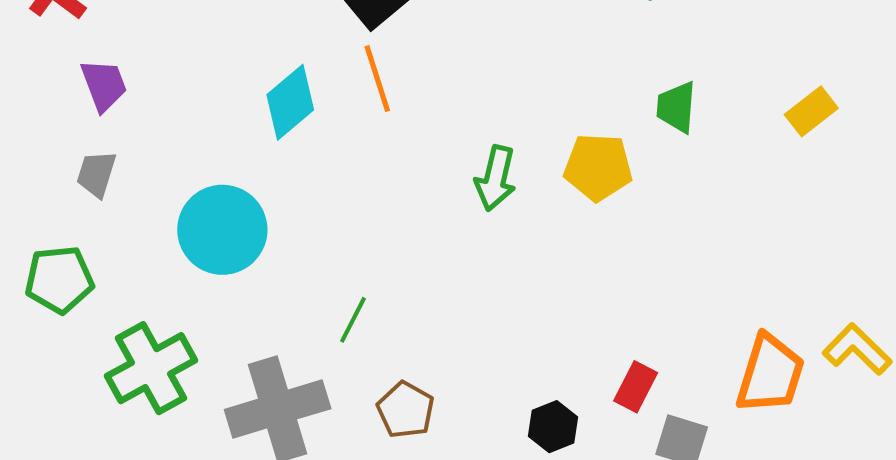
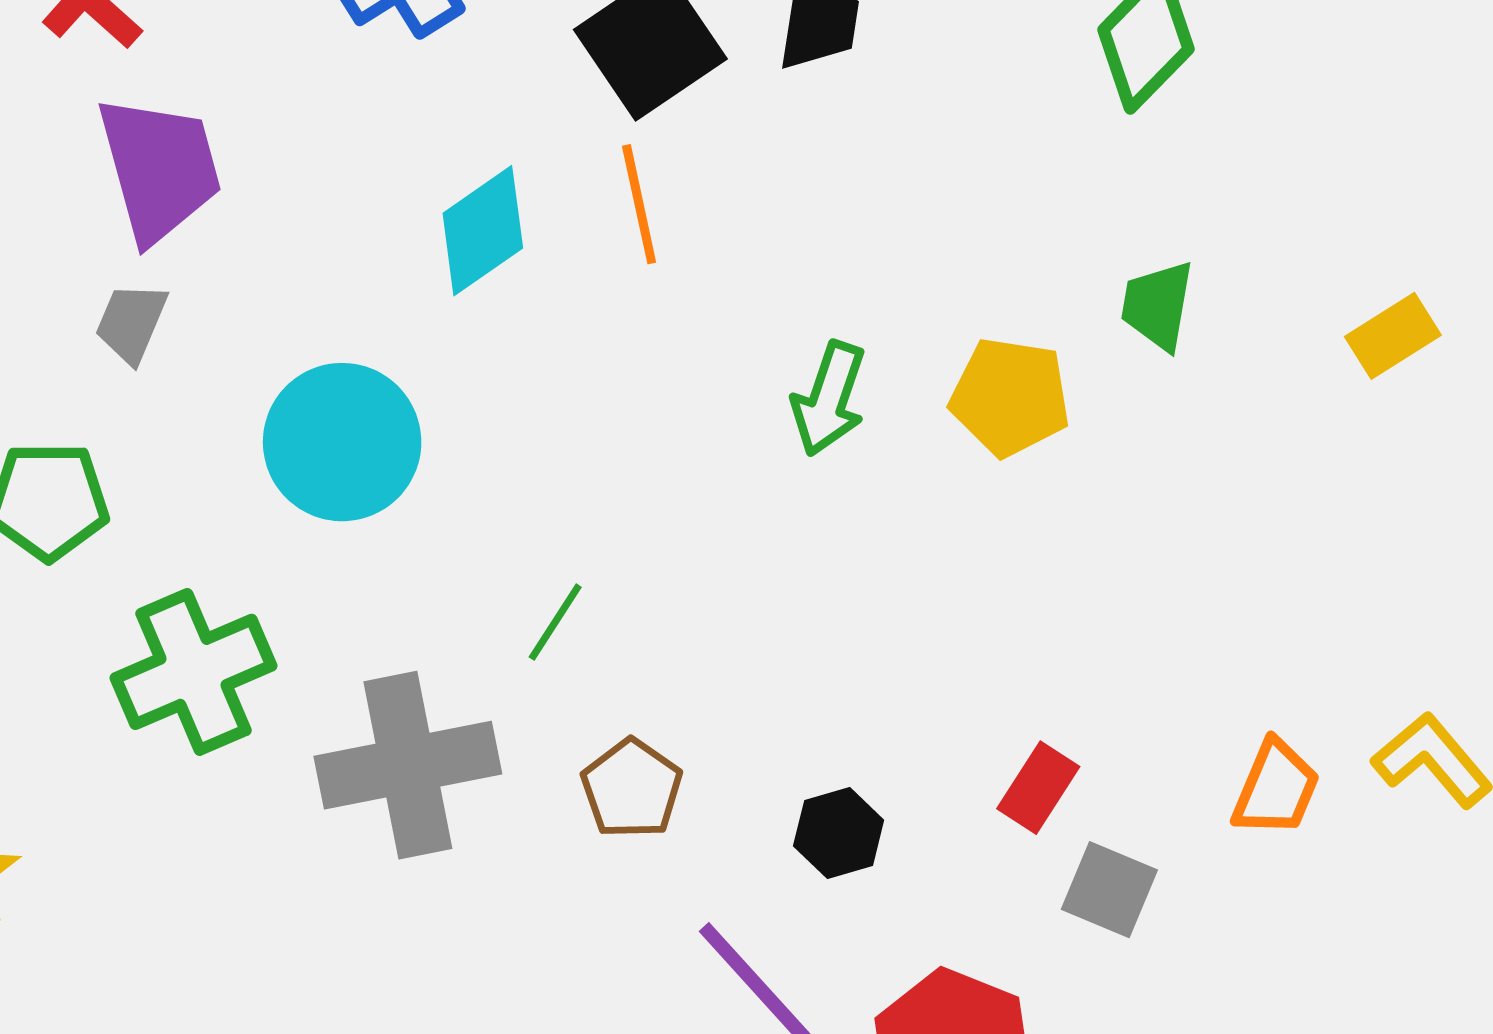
purple trapezoid: (104, 85) -> (160, 169), size x1.6
orange trapezoid: (770, 374) -> (1276, 788), size x0.7
black hexagon: (553, 427) -> (839, 833), moved

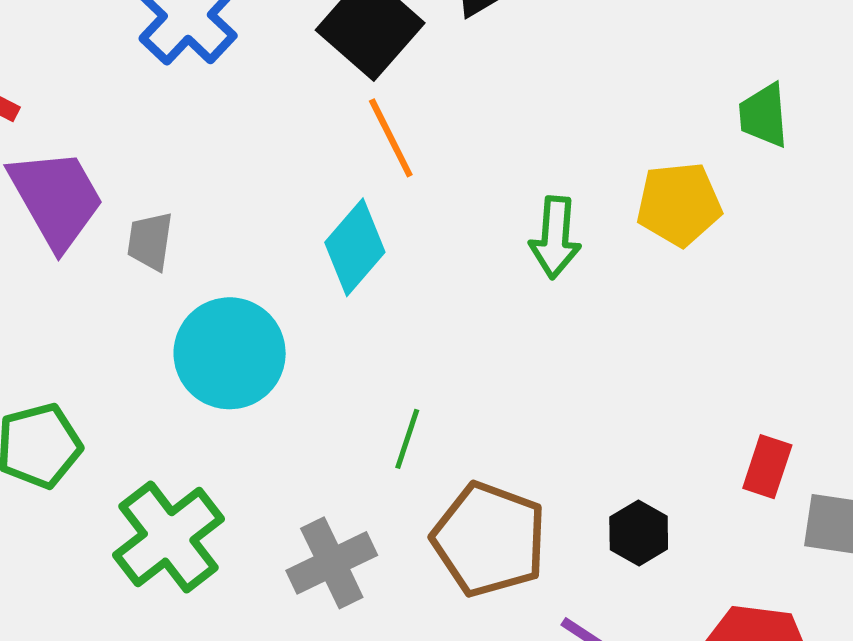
cyan diamond: (483, 231) -> (355, 247), moved
gray trapezoid: (131, 323) -> (150, 241), moved
gray cross: (408, 765) -> (332, 563), size x0.7
brown pentagon: (632, 789) -> (489, 539), size x1.6

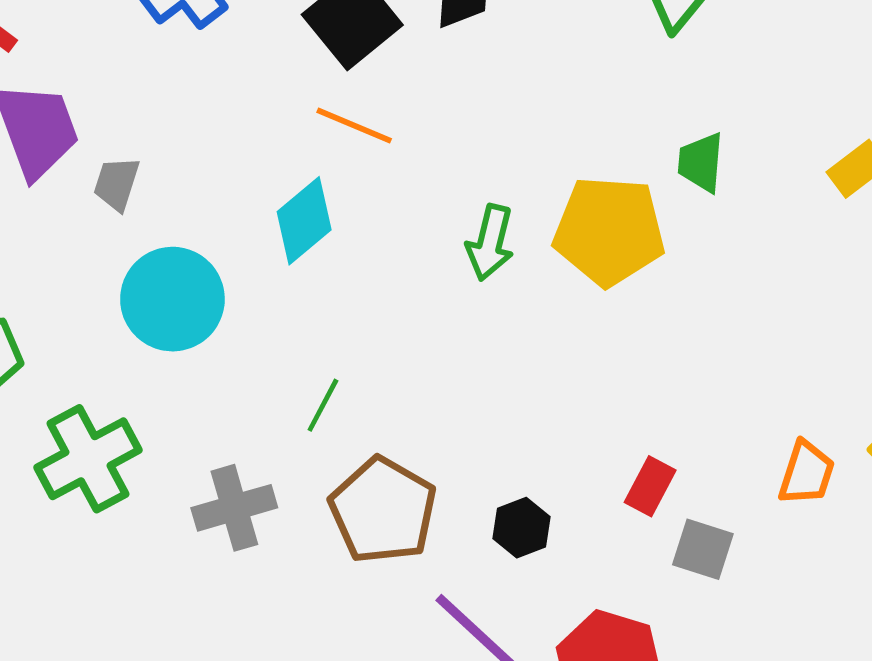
orange line: (391, 138) -> (354, 126), turned -50
yellow pentagon: (679, 204) -> (609, 231), size x1.4

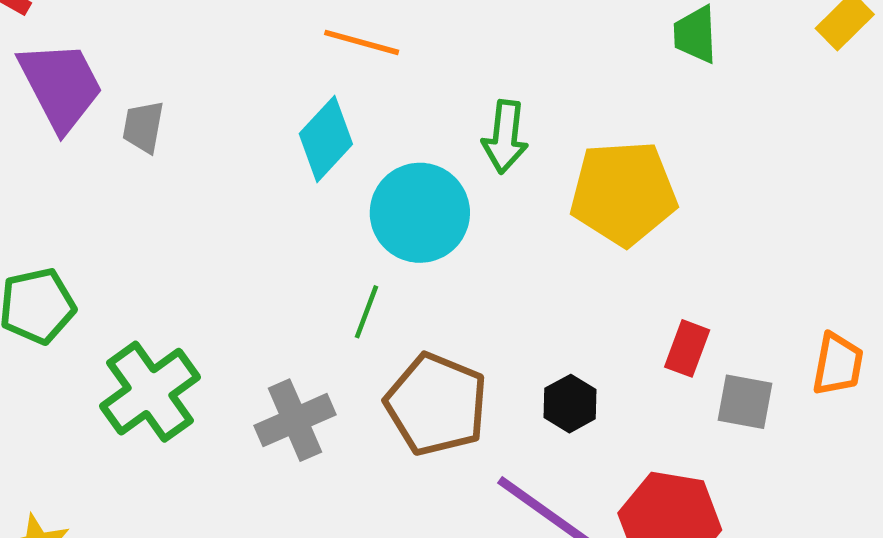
yellow pentagon: (609, 231) -> (623, 193), moved
cyan circle: (172, 299) -> (420, 213), moved
orange trapezoid: (806, 473) -> (838, 364), moved

